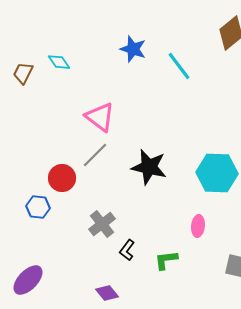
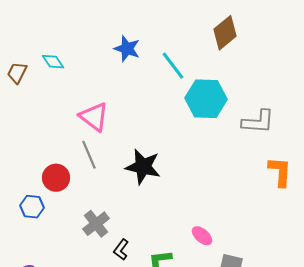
gray line: (95, 155) -> (89, 155), turned -68
cyan hexagon: (217, 173) -> (206, 99), moved
pink ellipse: (198, 226) -> (202, 236), moved, turned -55

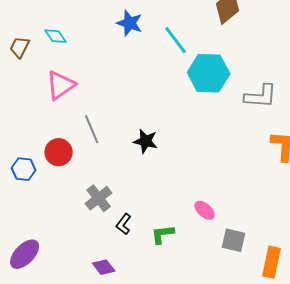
pink triangle: (94, 117) -> (61, 85), moved, turned 48
black star: (143, 167) -> (146, 141), size x0.7
blue hexagon: (32, 207) -> (24, 169), moved

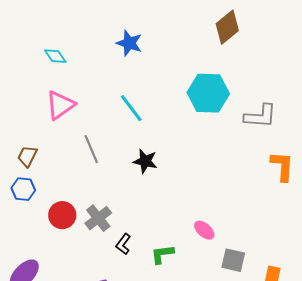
cyan line: (176, 40) -> (131, 108), moved
brown trapezoid: (20, 47) -> (27, 156), moved
red circle: (59, 152) -> (62, 215), moved

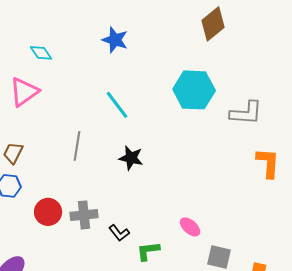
pink triangle: (60, 105) -> (24, 92), moved
gray line: (91, 149) -> (77, 146), turned 32
gray cross: (98, 218) -> (84, 215), turned 32
black L-shape: (123, 244) -> (119, 233), moved, turned -75

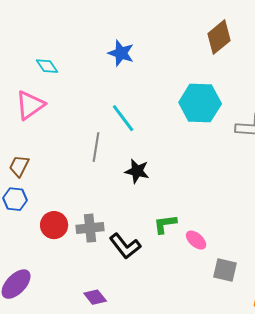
gray line: (77, 146) -> (96, 147), moved
black L-shape: (119, 233) -> (125, 246), size x1.5
green L-shape: (148, 251) -> (165, 224), moved

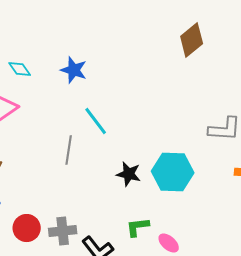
blue star: (121, 53) -> (74, 70), moved
cyan hexagon: (200, 103) -> (173, 172), moved
black star: (137, 171) -> (129, 174), moved

